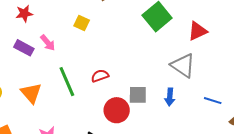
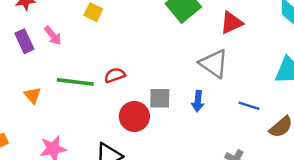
purple rectangle: (24, 48) -> (24, 41), turned 36
green line: (67, 82) -> (75, 82), turned -60
orange triangle: (31, 93) -> (33, 95), size x0.7

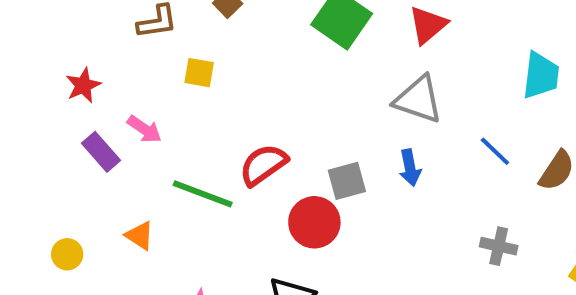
red semicircle: (115, 75) -> (263, 165), size x1.4
green line: (75, 82) -> (203, 194), turned 30
blue line: (249, 106) -> (495, 151), turned 42

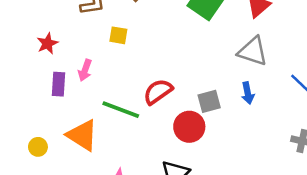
pink arrow: (144, 129) -> (85, 70), turned 75
purple rectangle: (101, 152) -> (58, 84), turned 45
orange triangle: (140, 236) -> (82, 135), size x1.8

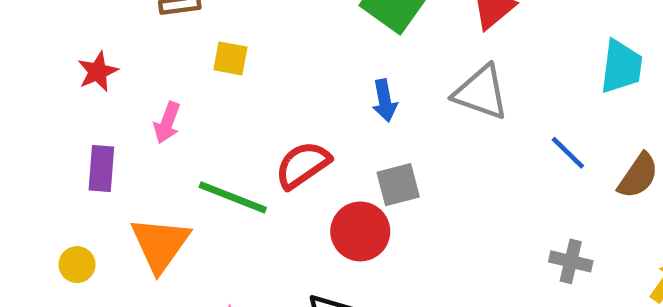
purple rectangle: (58, 84) -> (101, 169), moved
blue arrow: (248, 93) -> (385, 101), moved
orange triangle: (82, 135) -> (160, 244), turned 32

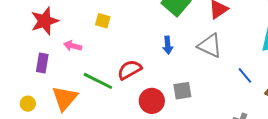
red star: (98, 72) -> (45, 21), size x1.6
pink arrow: (167, 123) -> (73, 46), turned 78
gray square: (398, 185) -> (182, 91), moved

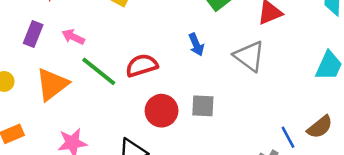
blue arrow: (168, 45) -> (196, 45), turned -30
pink arrow: (73, 46) -> (73, 37), moved
blue line: (245, 75) -> (288, 137), moved

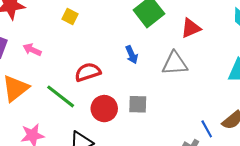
gray triangle: (249, 56) -> (175, 64), turned -40
green line: (99, 71) -> (61, 96), moved

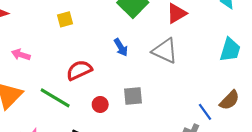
yellow square: (70, 17) -> (65, 19), moved, turned -35
gray triangle: (175, 64) -> (165, 51), turned 36
red circle: (104, 109) -> (100, 104), size x0.6

